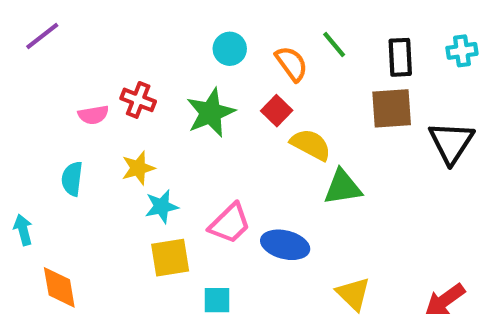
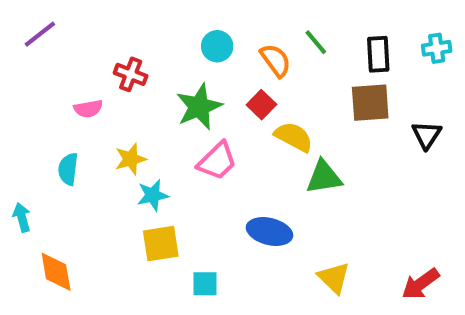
red cross: (138, 100) -> (131, 74), moved
black triangle: (451, 143) -> (427, 135), size x0.7
pink trapezoid: (230, 223) -> (217, 161), moved

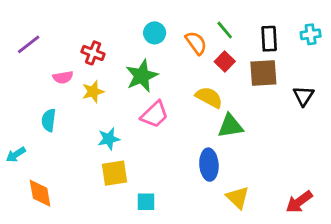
purple line: (40, 34) -> (29, 44), moved
red square: (261, 105) -> (225, 62), moved
yellow star: (131, 159) -> (93, 92), moved
cyan arrow: (22, 217) -> (16, 155), turned -108
blue ellipse: (269, 231) -> (209, 165), moved, turned 72

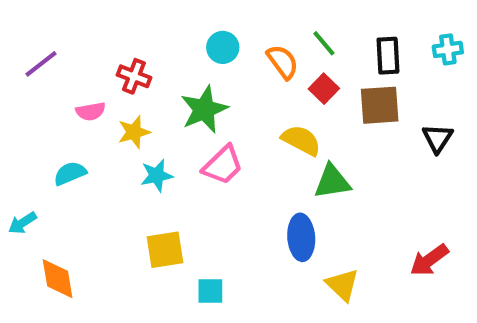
cyan semicircle: (49, 120) -> (70, 173), turned 60
cyan star: (109, 139) -> (157, 175), moved
red arrow: (299, 202) -> (429, 260), moved

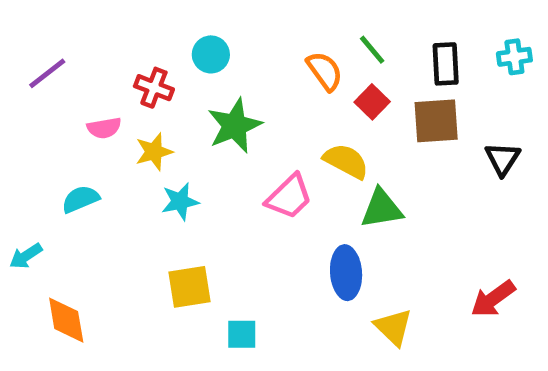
cyan circle: (223, 47) -> (211, 54), moved
pink trapezoid: (223, 165) -> (289, 197), moved

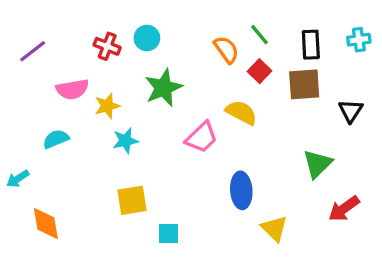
red cross: (154, 88) -> (107, 46), moved
pink semicircle: (104, 128) -> (72, 89), size x1.4
green triangle: (382, 209) -> (317, 164), moved, turned -36

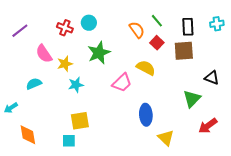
pink semicircle: (72, 89) -> (44, 54), turned 66
black triangle: (351, 111) -> (212, 78), moved, turned -42
cyan square: (168, 233) -> (69, 141), moved

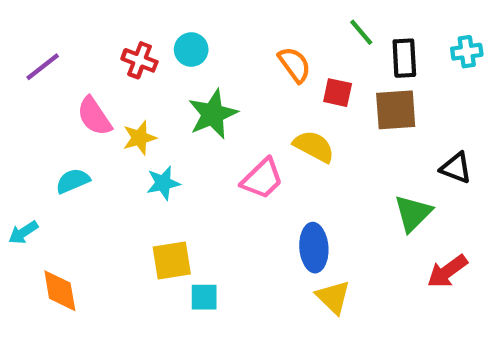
green line: (157, 21) -> (361, 32), moved
red square: (157, 43) -> (338, 93), turned -32
yellow triangle: (166, 138) -> (333, 297), moved
cyan square: (69, 141) -> (204, 297), moved

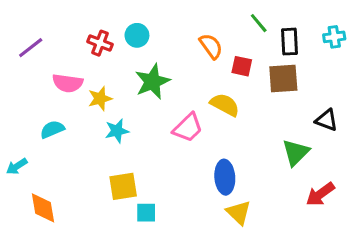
pink semicircle: (94, 116) -> (68, 83), turned -48

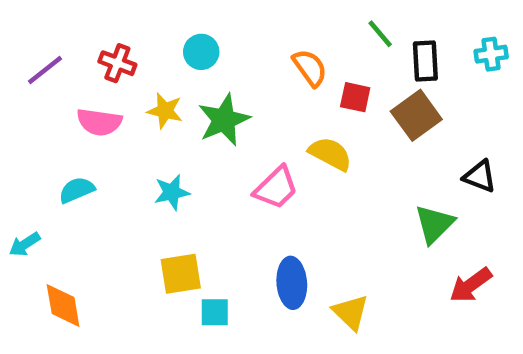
red cross: (100, 43) -> (117, 63), moved
brown square: (283, 78) -> (416, 115), turned -32
yellow star: (100, 99) -> (165, 111), moved, turned 30
blue ellipse: (225, 177) -> (292, 283), moved

